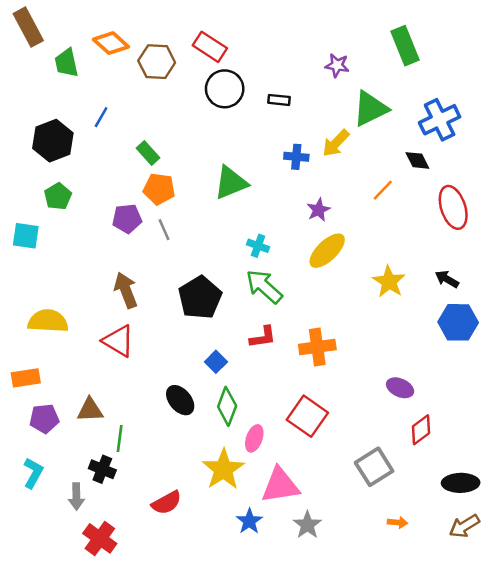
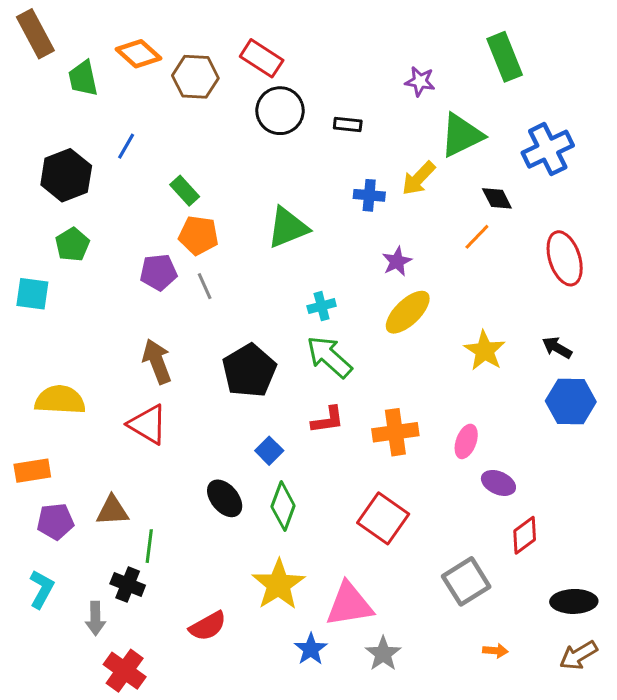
black diamond: (417, 160) -> (497, 198), moved
cyan cross: (258, 246) -> (322, 306), turned -35
pink ellipse: (254, 438) -> (466, 441), moved

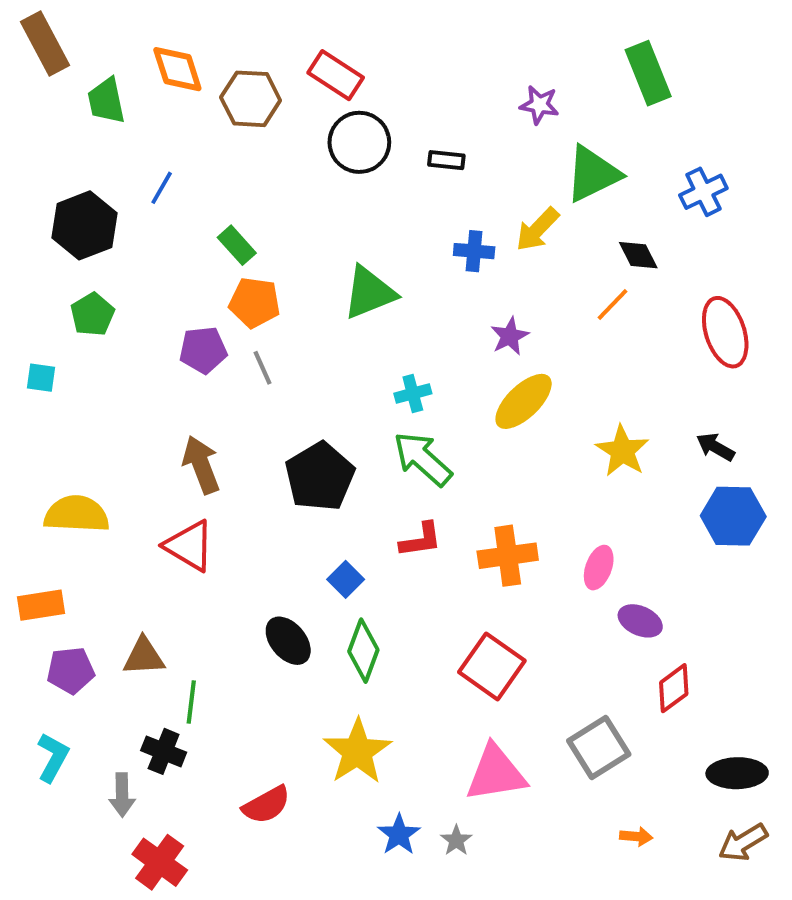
orange diamond: (138, 54) -> (177, 69), turned 30
blue cross: (548, 149) -> (703, 192), size x0.7
cyan square: (32, 294) -> (41, 378), size x0.7
pink triangle: (349, 605) -> (496, 773), moved
gray star: (383, 654) -> (456, 840), moved, size x0.7

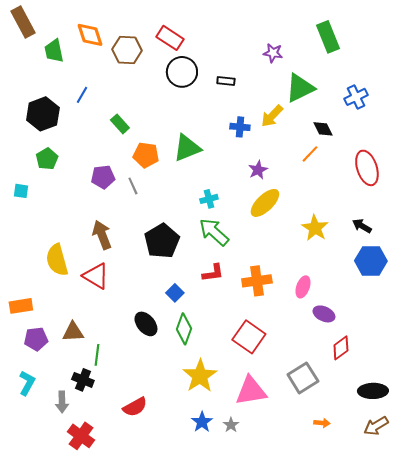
orange pentagon: (255, 303) -> (146, 155), moved
yellow semicircle: (77, 514) -> (57, 260), moved, turned -108
yellow star: (357, 751) -> (200, 376), moved

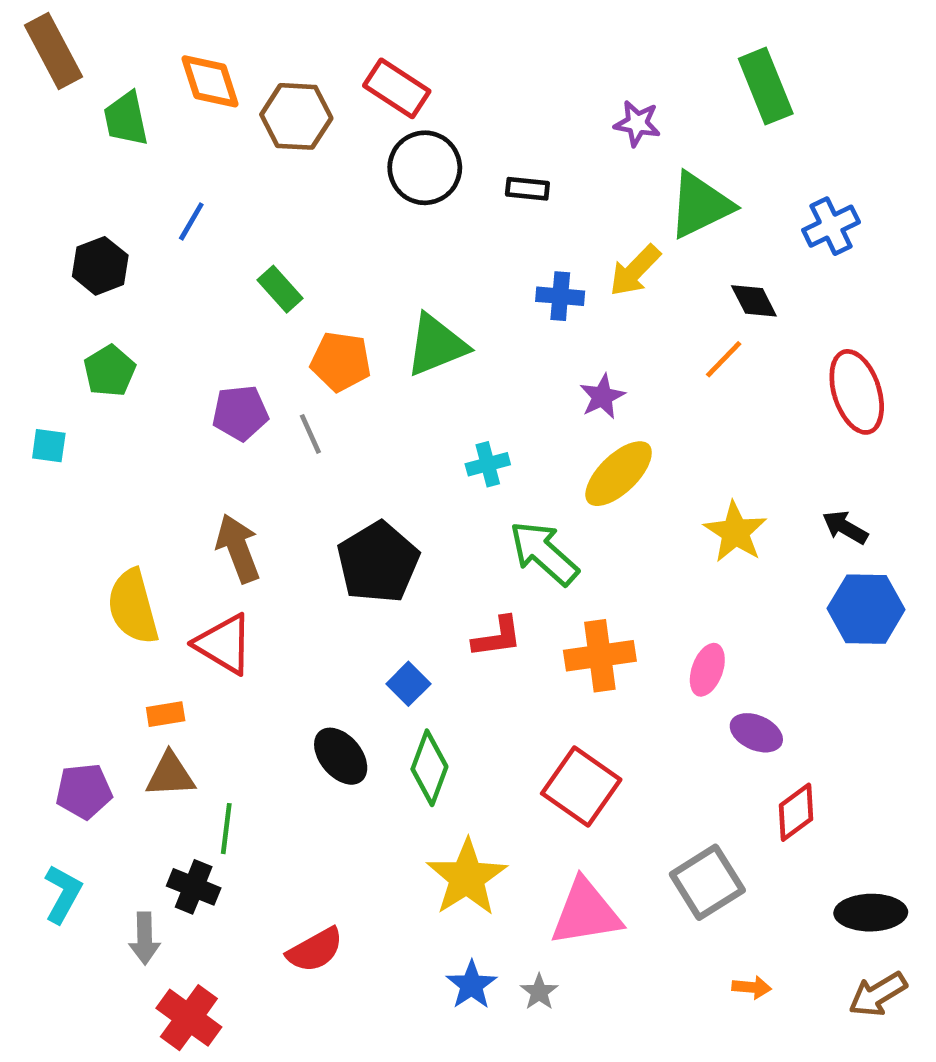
black hexagon: (43, 114) -> (100, 266), size x0.7
green arrow: (214, 232) -> (544, 553), moved
orange rectangle: (21, 306) -> (166, 714), moved, size x0.7

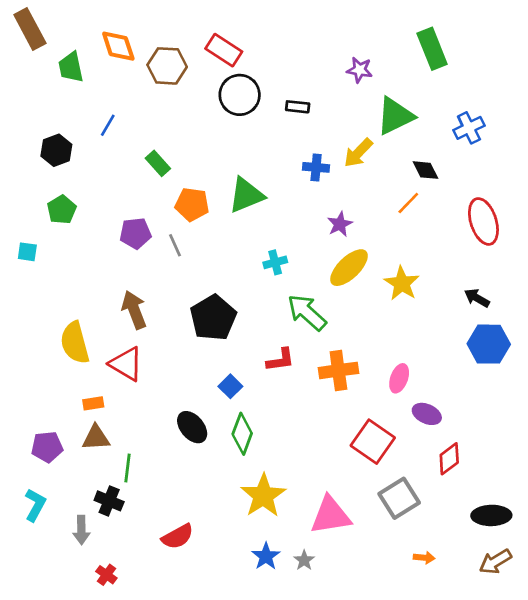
yellow star: (735, 532) -> (402, 283), moved
red square: (581, 787) -> (373, 442), moved
red cross: (189, 1018) -> (106, 575), size x0.6

